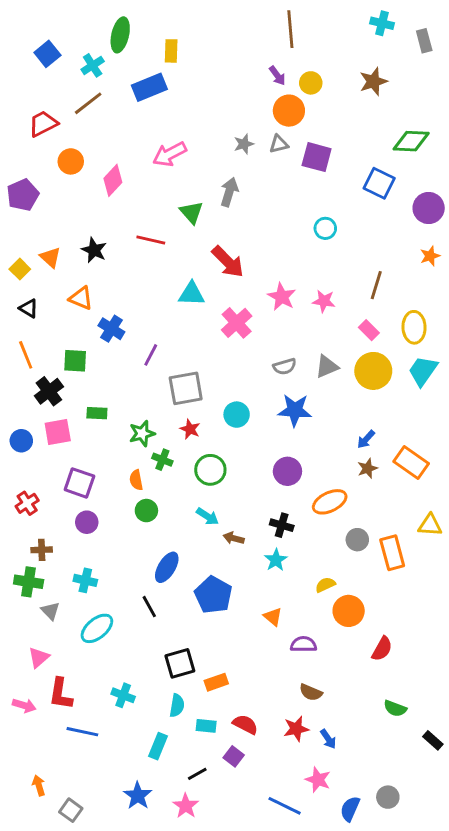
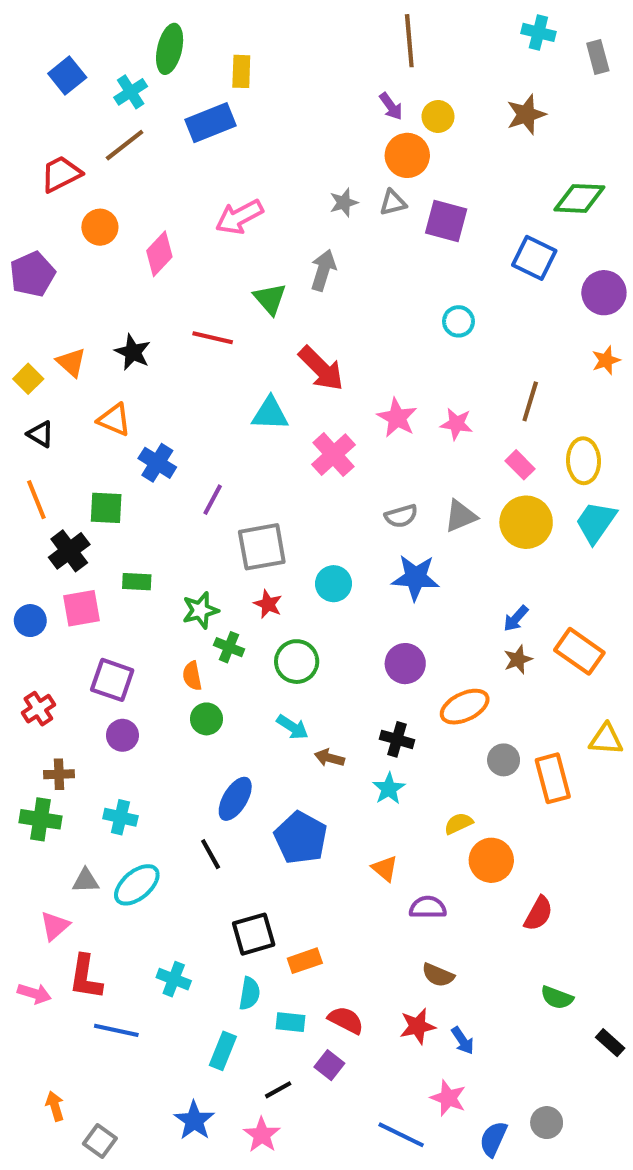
gray triangle: (50, 611) -> (86, 881), moved, turned -48

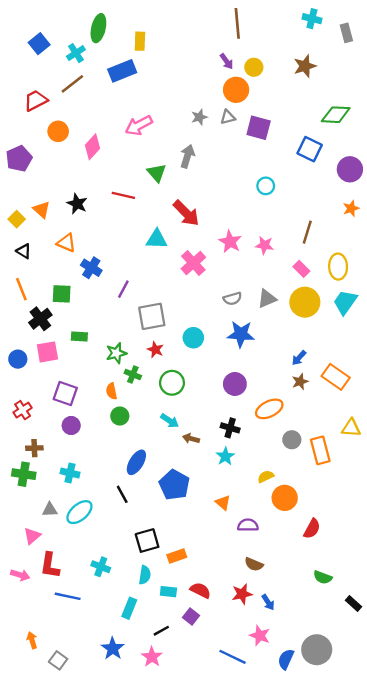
gray circle: (547, 1123) -> (317, 650), size x1.6

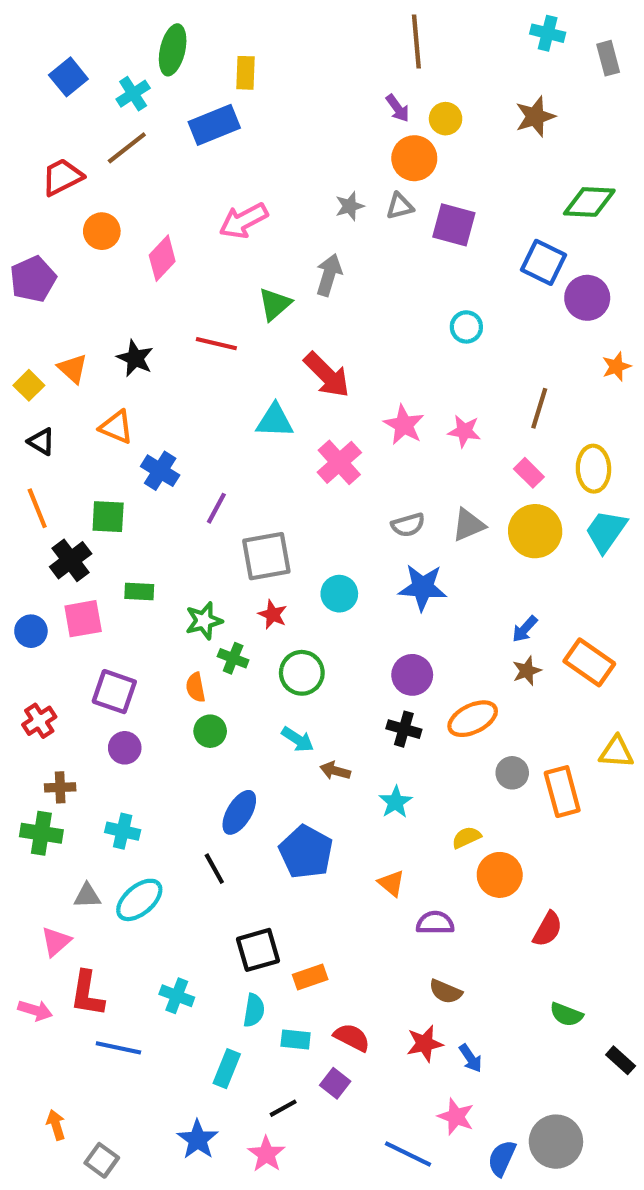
purple circle: (350, 169) -> (587, 298), moved
green triangle: (157, 173) -> (275, 304), turned 30
black cross: (230, 428) -> (404, 729), moved

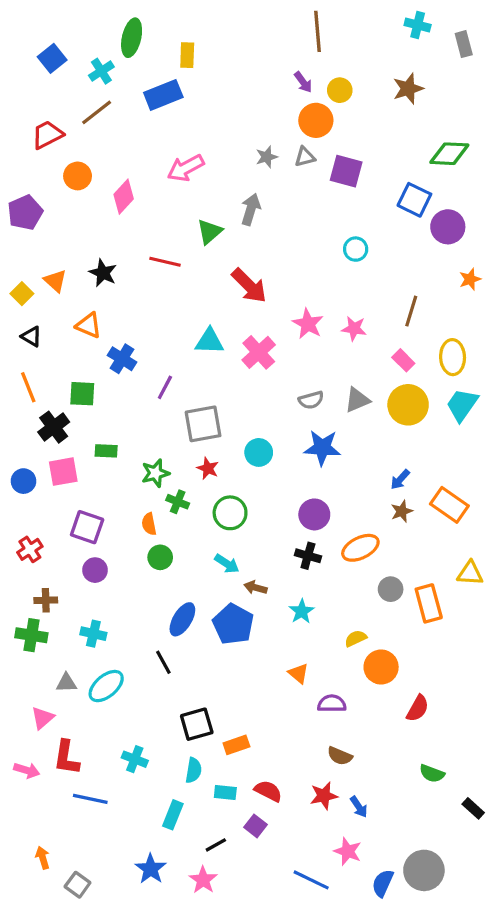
cyan triangle: (275, 421) -> (209, 341), moved
blue pentagon: (306, 852) -> (233, 624), moved

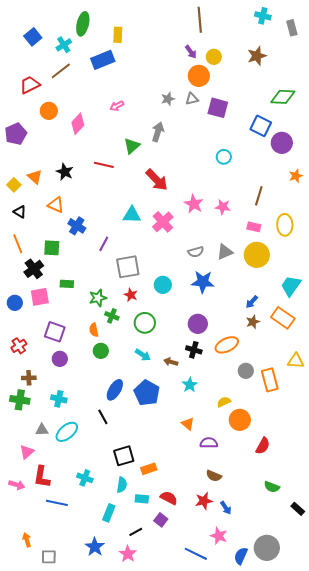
pink arrow: (186, 168) -> (117, 106), size x0.6
pink rectangle: (403, 360) -> (254, 227), turned -32
cyan trapezoid: (462, 405) -> (291, 286), moved
brown arrow: (256, 588) -> (171, 362), moved
gray square: (78, 885) -> (49, 557), turned -35

